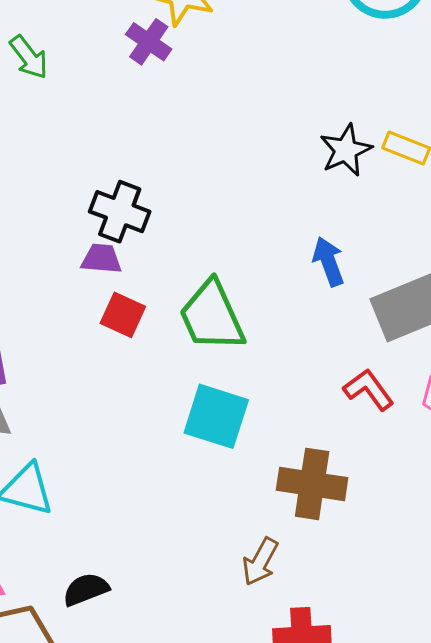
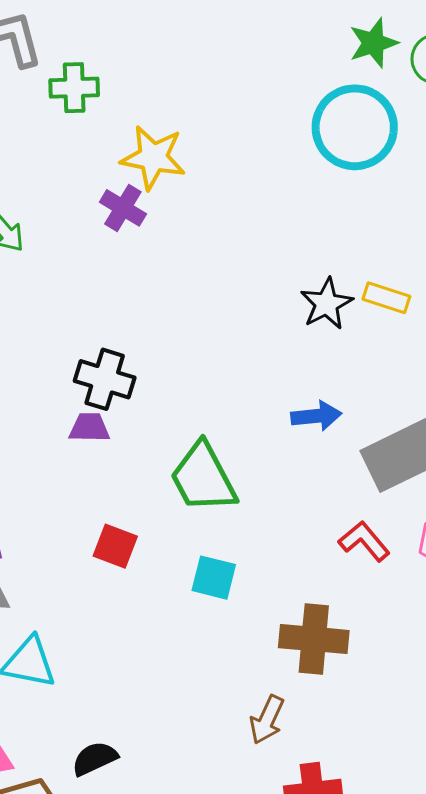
blue arrow: (329, 261) -> (316, 416), turned 108
red square: (123, 315) -> (115, 546), moved
cyan square: (216, 416) -> (214, 578), size x0.7

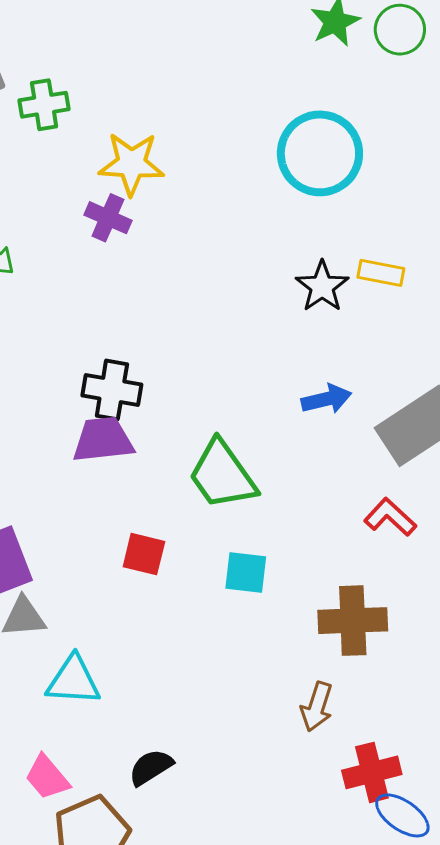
cyan circle: (355, 127) -> (320, 153), moved
purple trapezoid: (89, 428) -> (103, 440), size x1.5

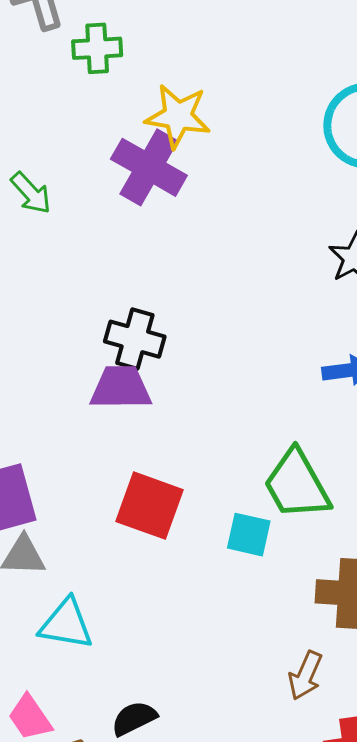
purple cross: (108, 218) -> (149, 167), size x1.6
green trapezoid: (222, 475) -> (297, 485), moved
red square: (144, 554) -> (150, 506), size x1.5

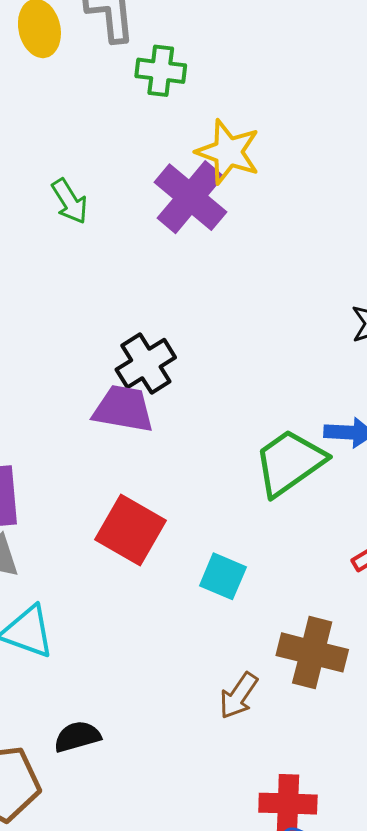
black cross: (135, 339) -> (146, 364), turned 32
green trapezoid: (297, 485) -> (289, 462), moved, turned 74
brown arrow: (305, 675) -> (239, 696), moved

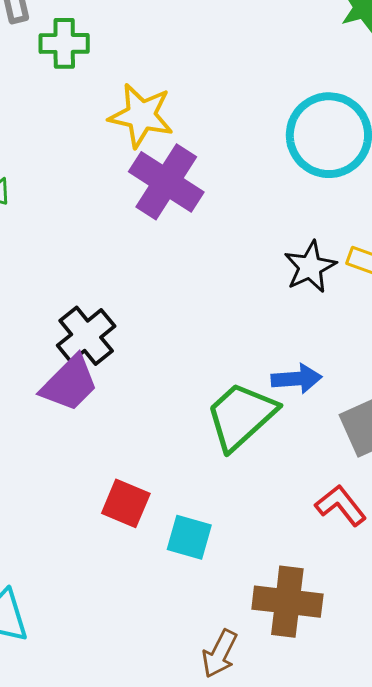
purple cross: (190, 197) -> (166, 182), moved
purple trapezoid: (123, 409) -> (69, 384), turned 132
red square: (131, 530) -> (126, 503), moved, size x0.7

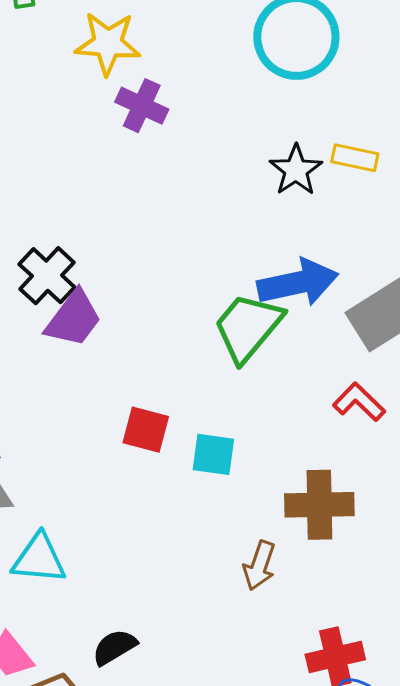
purple cross: (166, 182) -> (142, 106), size x0.7
black cross: (86, 336) -> (47, 276), moved
blue arrow: (297, 379) -> (298, 283), size x1.6

